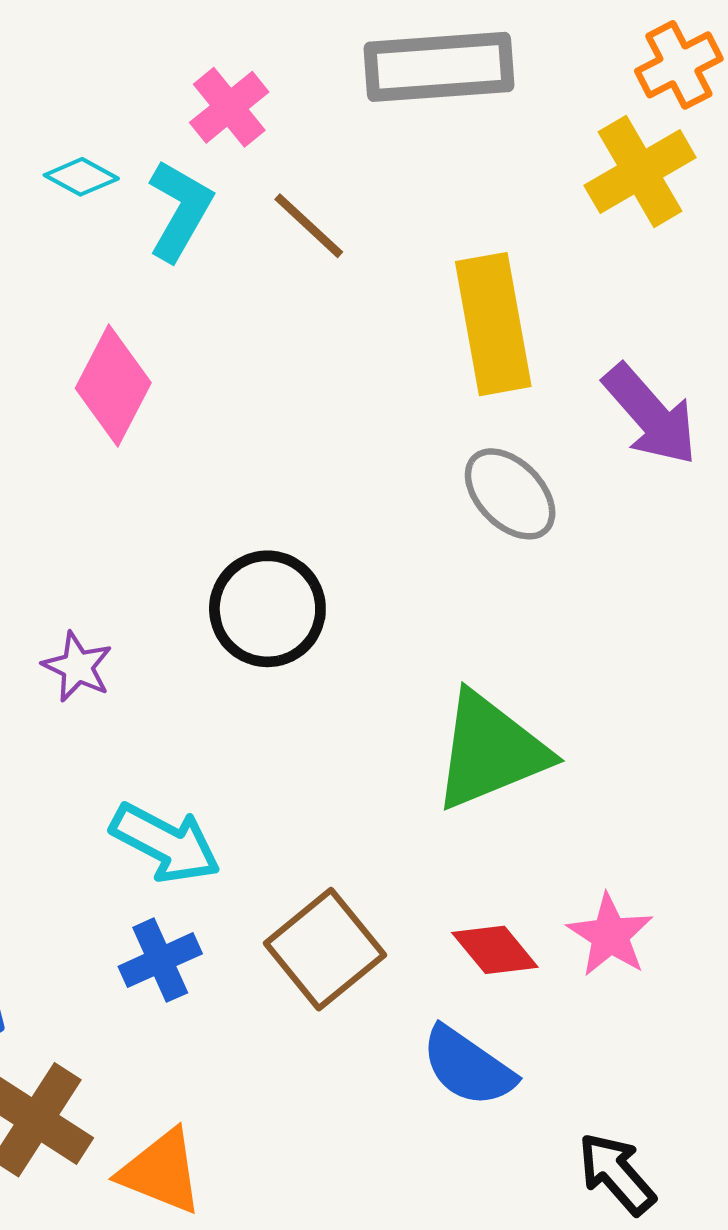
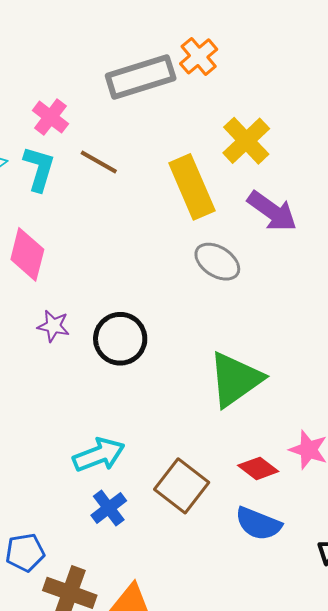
orange cross: (679, 65) -> (199, 56), moved
yellow cross: (640, 171) -> (246, 141), moved
purple star: (77, 667) -> (53, 326), moved
cyan arrow: (165, 843) -> (99, 455), turned -36

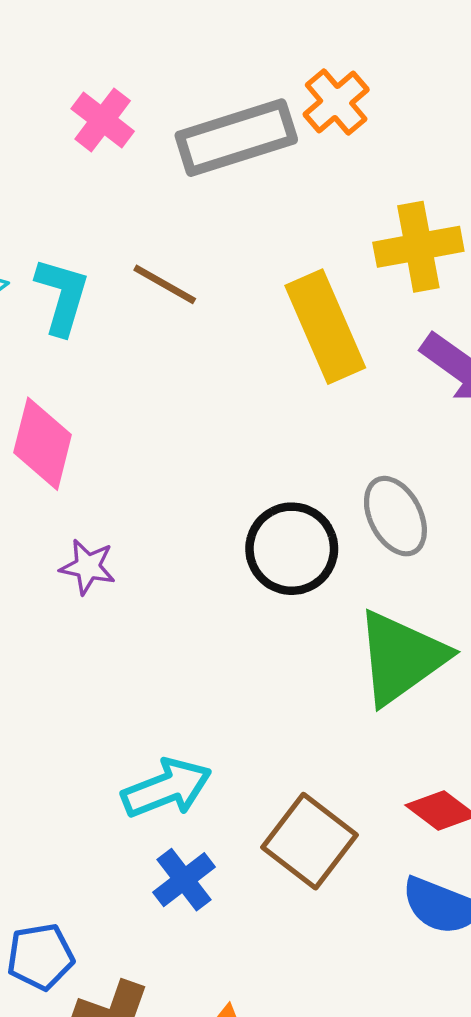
pink cross: (50, 117) -> (103, 120), moved
yellow cross: (246, 141) -> (418, 247), turned 33
gray ellipse: (217, 262) -> (395, 516), moved, turned 30
black circle: (120, 339) -> (292, 549), moved

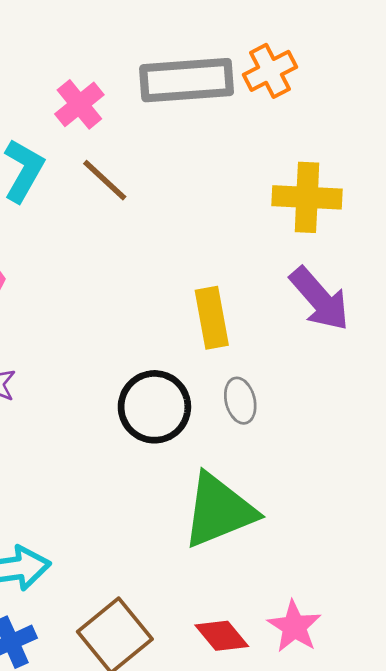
pink cross: (103, 120) -> (79, 104), moved
yellow rectangle: (325, 327) -> (212, 318), moved, size x0.7
gray ellipse: (395, 516) -> (240, 401), size x0.7

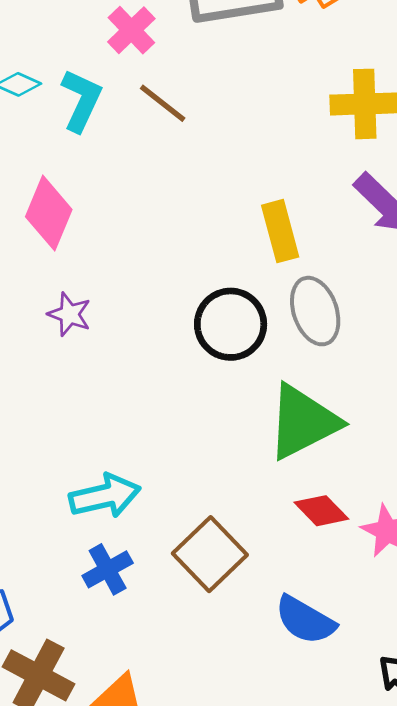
gray ellipse: (240, 401) -> (315, 311), size x1.5
red diamond: (222, 636) -> (321, 511), moved

